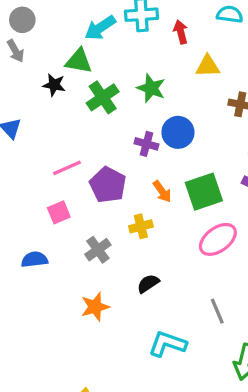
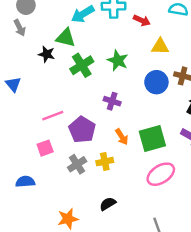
red arrow: (181, 32) -> (142, 20), turned 126
blue circle: (178, 132) -> (156, 82), moved
gray cross: (98, 250) -> (77, 164), moved

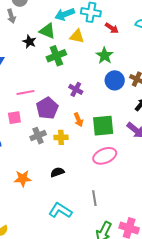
yellow triangle: (160, 47) -> (77, 36), moved
green star: (118, 60) -> (105, 56), moved

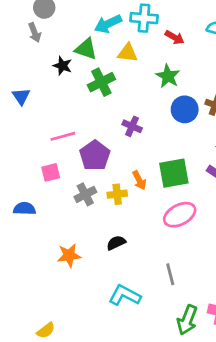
orange arrow: (78, 120) -> (139, 180), moved

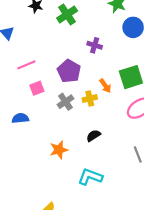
pink line: (63, 136) -> (26, 65), moved
cyan L-shape: (125, 295) -> (90, 177), moved

